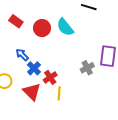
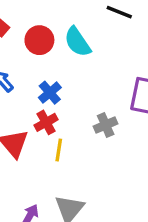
blue cross: (34, 68) -> (50, 93), moved
gray cross: (87, 68) -> (106, 125), moved

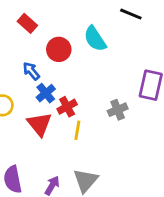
red circle: (39, 40) -> (59, 49), moved
blue cross: (50, 93) -> (46, 93), moved

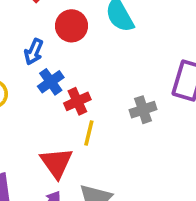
blue arrow: (31, 71) -> (34, 52), turned -120
red triangle: (39, 124) -> (56, 163), moved

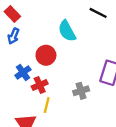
red circle: (71, 26) -> (46, 55), moved
blue arrow: (34, 52) -> (13, 36), moved

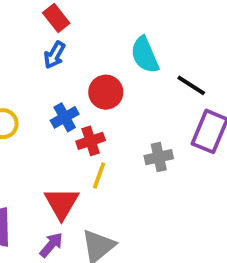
black line: (98, 13) -> (191, 85), moved

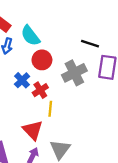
cyan semicircle: (145, 55) -> (30, 36), moved
gray cross: (159, 157) -> (74, 73), moved, size x1.5

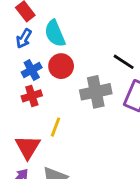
blue cross: (22, 80) -> (32, 70), moved
red cross: (40, 90) -> (32, 96), moved

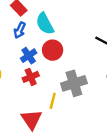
gray cross: (96, 92) -> (74, 83), moved

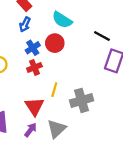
cyan semicircle: (45, 24) -> (62, 20), moved, turned -30
gray cross: (74, 83) -> (82, 100), moved

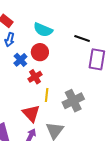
red cross: (34, 67) -> (35, 77), moved

